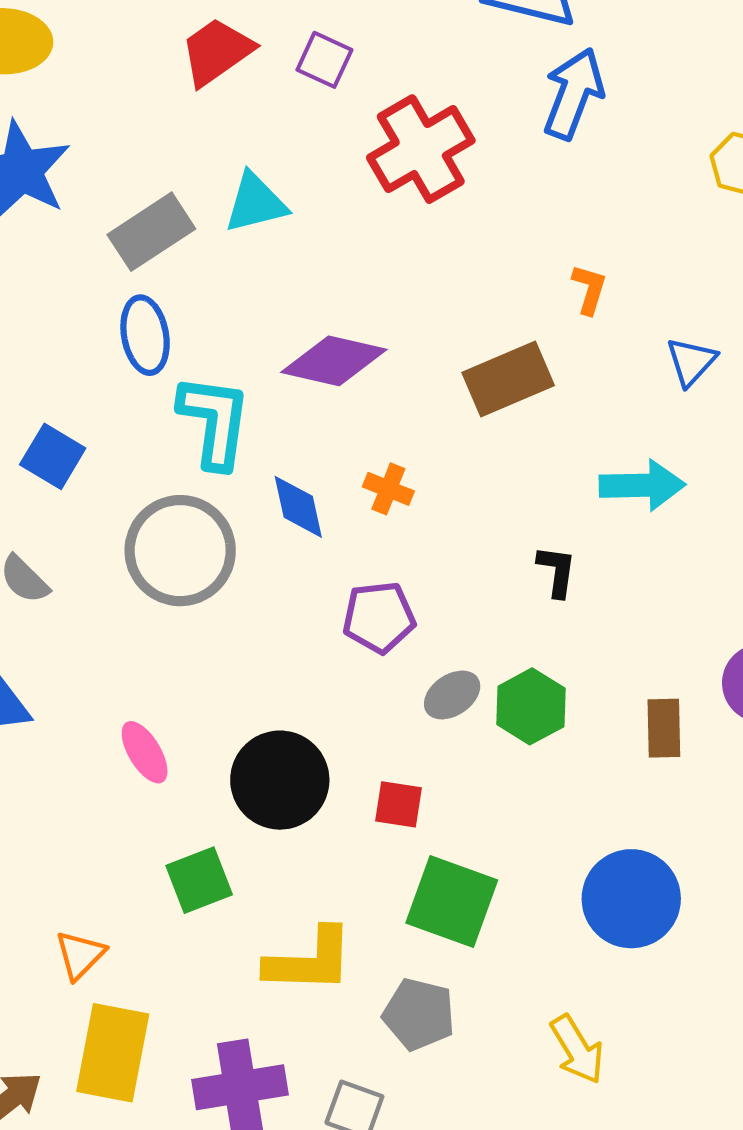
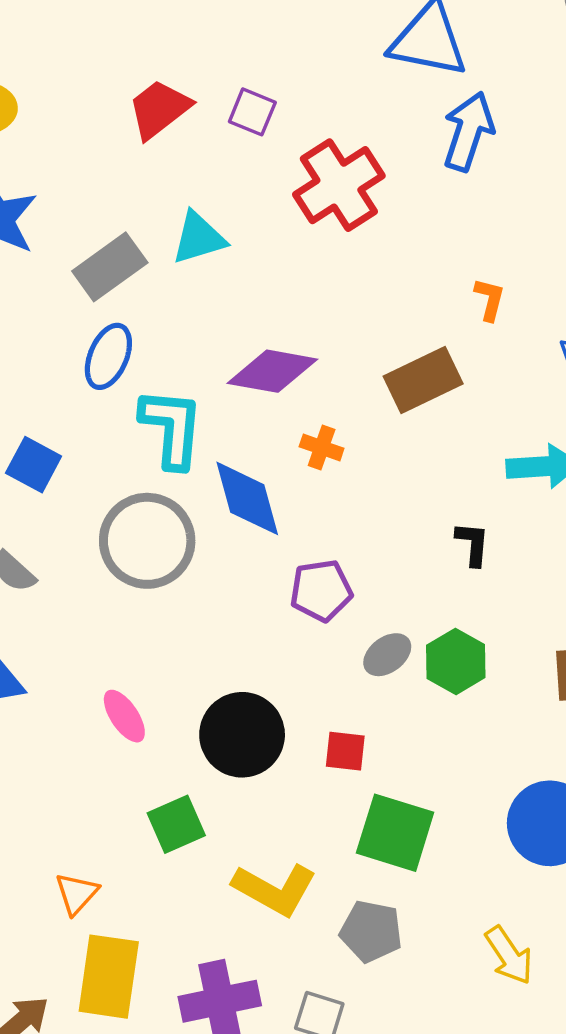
blue ellipse: (145, 335) -> (108, 356), turned 36
orange cross: (388, 489) -> (322, 448), moved
blue diamond: (298, 507) -> (247, 498), size x1.4
yellow L-shape: (309, 961) -> (275, 889), turned 30

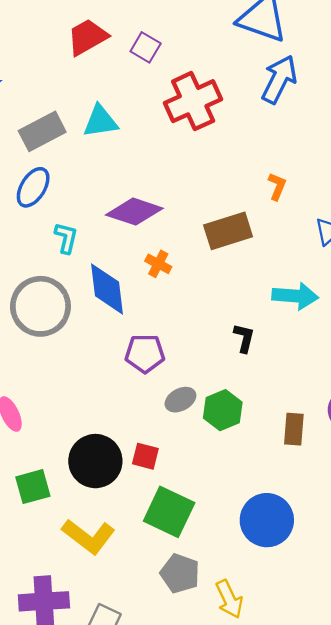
cyan L-shape: (172, 428) -> (66, 238), size x0.6
black circle: (242, 735) -> (95, 461), moved
gray pentagon: (371, 931) -> (180, 574), moved

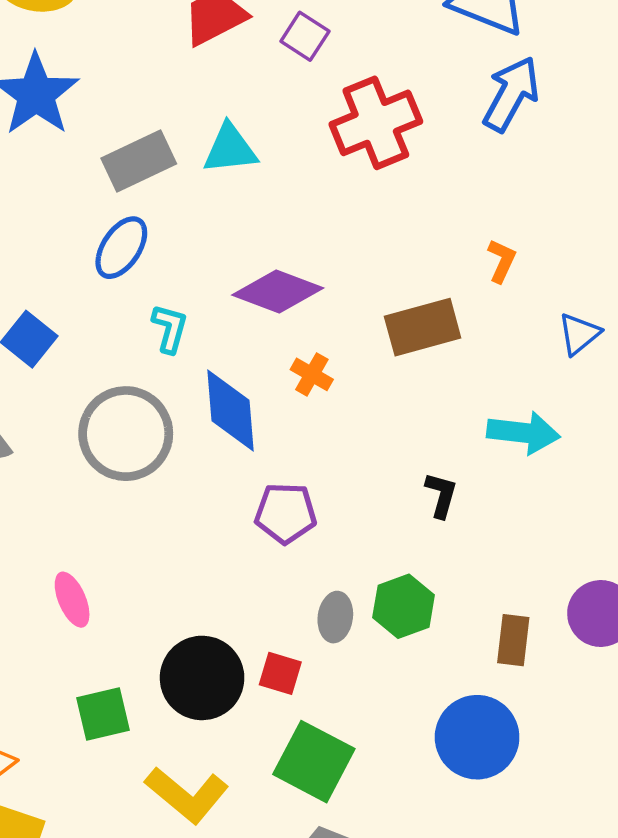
gray ellipse: (180, 400) -> (335, 617), moved, turned -56
blue circle: (267, 520) -> (477, 737), moved

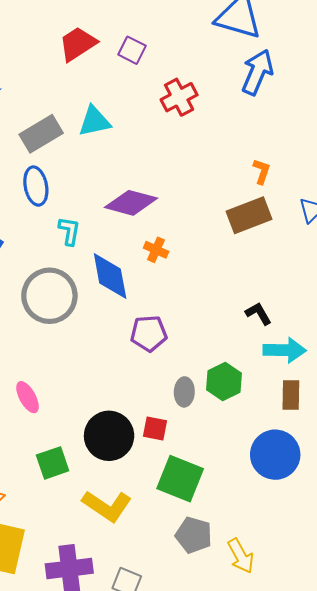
red cross: (376, 123) -> (179, 97), size x0.7
blue ellipse: (121, 248) -> (36, 186), turned -39
brown rectangle: (423, 327) -> (249, 215), moved
cyan arrow: (523, 433) -> (285, 350), moved
black L-shape: (441, 495) -> (258, 314), moved, turned -40

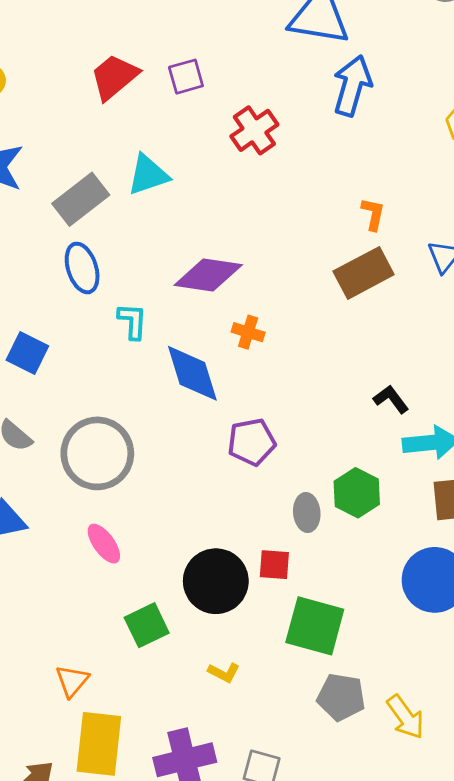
purple square: (132, 50) -> (186, 77), turned -36
gray circle: (49, 296) -> (97, 453), moved
yellow L-shape: (107, 506) -> (224, 672), size x0.5

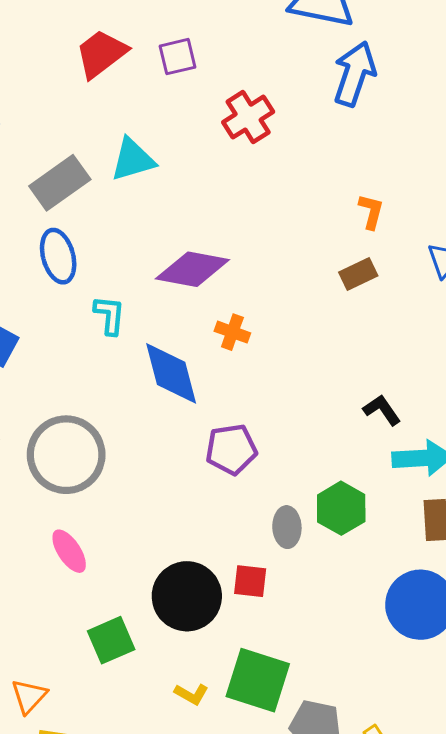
brown rectangle: (364, 273) -> (358, 274), size x0.6
green square: (315, 626) -> (258, 680), moved

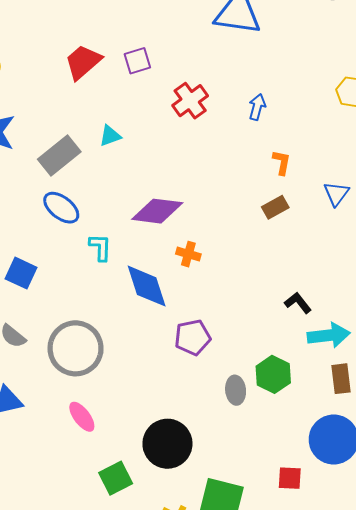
blue arrow: (355, 74) -> (257, 107), moved, size x0.6
cyan triangle: (133, 160) -> (110, 136), size x0.7
blue ellipse: (58, 256) -> (61, 208), turned -33
red square: (250, 581) -> (290, 478), moved

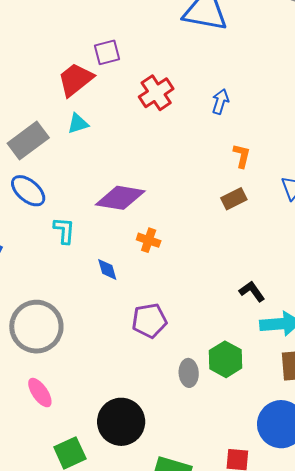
red trapezoid: (83, 62) -> (76, 80), moved
blue diamond: (147, 286) -> (107, 269), size x0.5

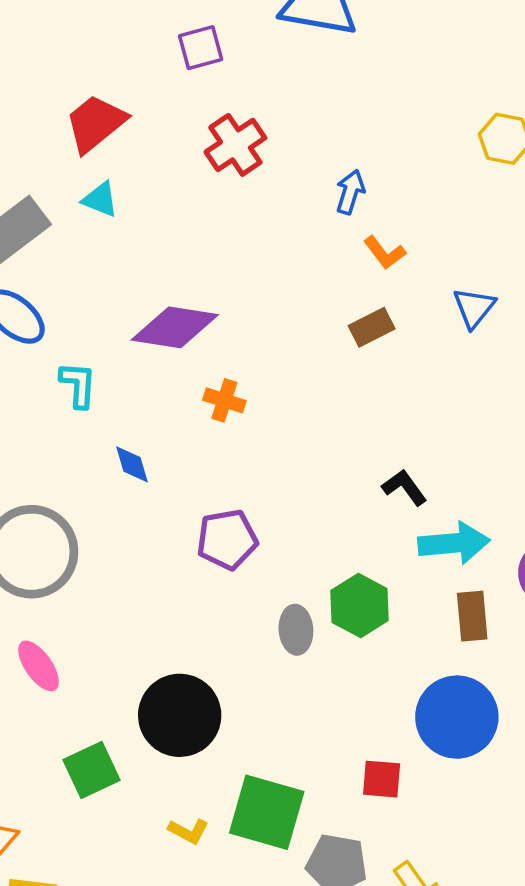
purple square: (107, 52) -> (201, 48), moved
blue arrow: (220, 102) -> (350, 192), moved
cyan triangle: (78, 124) -> (100, 199), turned 40
orange L-shape: (242, 156) -> (385, 253), turned 130
blue diamond: (107, 269) -> (132, 464), moved

